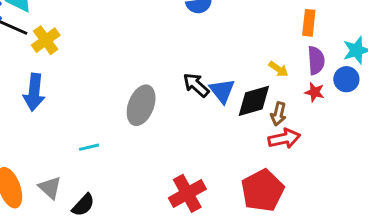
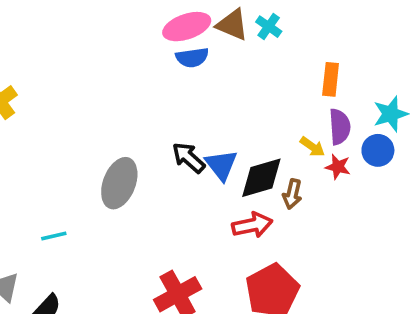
yellow arrow: (278, 69) -> (312, 147), moved
red arrow: (284, 138) -> (252, 225), moved

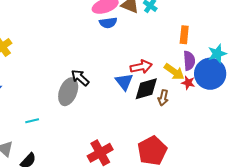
yellow arrow: (312, 147) -> (174, 72), size x1.5
blue circle: (378, 150) -> (210, 74), size x1.8
black arrow: (189, 158) -> (80, 78), moved
red arrow: (252, 225) -> (141, 67), moved

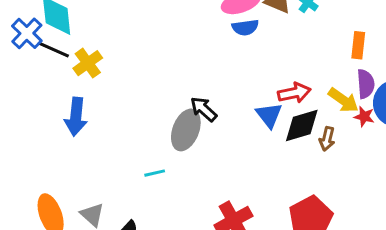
cyan line: (32, 121) -> (155, 173), moved

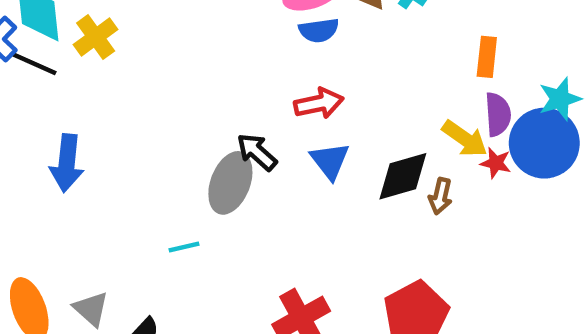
yellow cross: (88, 63) -> (96, 37), moved
red arrow: (294, 93) -> (319, 103), moved
blue triangle: (269, 115) -> (330, 161), moved

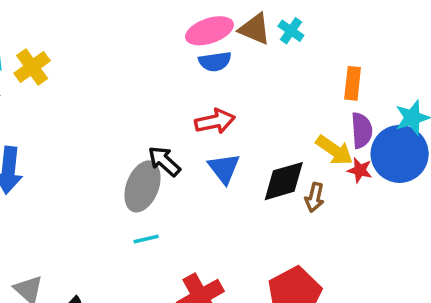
cyan line: (184, 247) -> (146, 239), moved

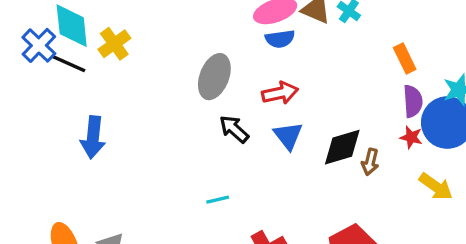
orange rectangle: (353, 83) -> (405, 59), turned -32
yellow arrow: (334, 150) -> (436, 186), moved
gray ellipse: (143, 186) -> (214, 77), moved

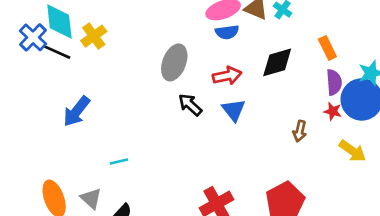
blue arrow: (93, 137) -> (77, 111), turned 32
black diamond: (342, 147) -> (277, 62), moved
cyan line: (218, 200) -> (119, 161), moved

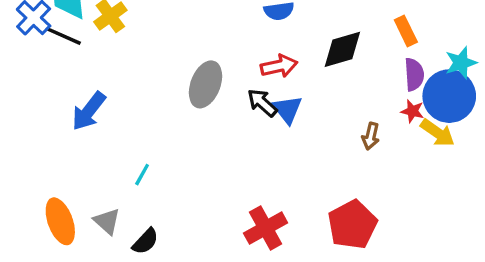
gray ellipse: (174, 62) -> (205, 84), moved
black arrow: (190, 105) -> (262, 103), moved
yellow arrow: (352, 151) -> (438, 133), moved
cyan line: (119, 161) -> (142, 175), turned -48

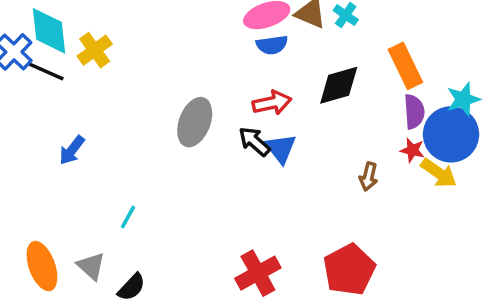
orange rectangle: (406, 31) -> (405, 66), size x1.4
blue arrow: (89, 111) -> (72, 150), size x0.7

